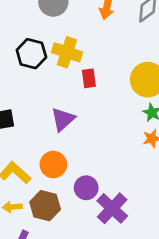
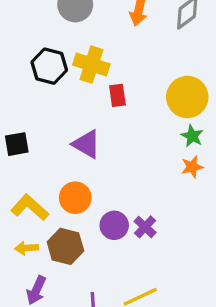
purple triangle: (63, 119) -> (87, 144), turned -48
purple cross: (112, 208) -> (145, 227), moved, size x0.6

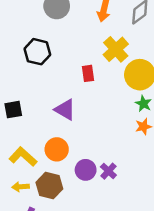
yellow cross: (91, 65) -> (116, 49), moved, turned 30

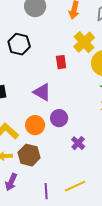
purple circle: (86, 170) -> (59, 118), moved

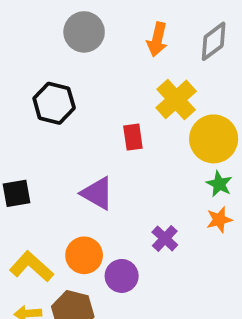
purple circle: (59, 118) -> (122, 276), moved
purple cross: (78, 143) -> (165, 238), moved

